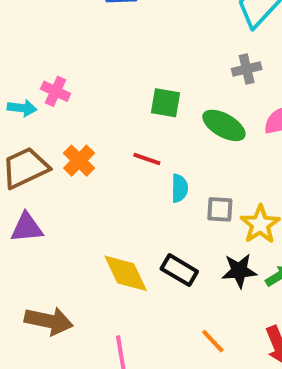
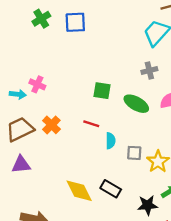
black star: (239, 271) -> (148, 205), moved

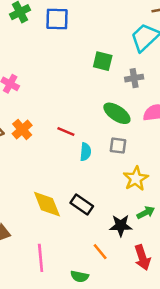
green square: (102, 91) -> (103, 61), moved
gray square: (134, 153) -> (118, 146), moved

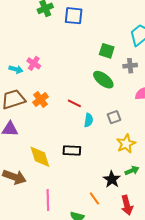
green ellipse: (117, 113) -> (103, 80), moved
gray square: (118, 146) -> (114, 117), turned -32
yellow diamond: (47, 204) -> (40, 157), moved
black rectangle: (82, 204) -> (72, 150), moved, turned -36
black star: (121, 226) -> (112, 179), turned 30

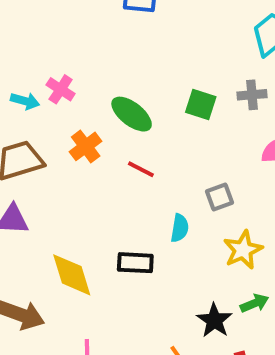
green square: (107, 51) -> (201, 105), moved
green ellipse: (103, 80) -> (132, 114), moved
orange cross: (41, 99) -> (86, 146), moved
cyan semicircle: (89, 120) -> (180, 228), moved

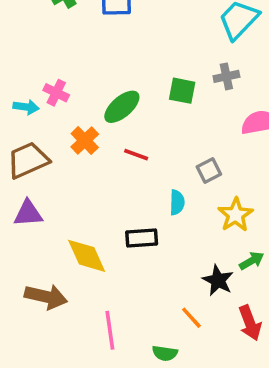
green ellipse: (132, 114) -> (122, 107), turned -72

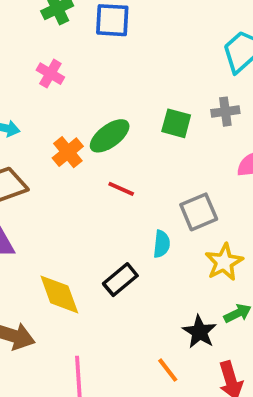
pink cross: (56, 93) -> (50, 74), moved
orange cross: (85, 141) -> (68, 152), moved
gray square: (209, 170) -> (199, 212), size x1.4
black rectangle: (142, 238) -> (120, 280), turned -40

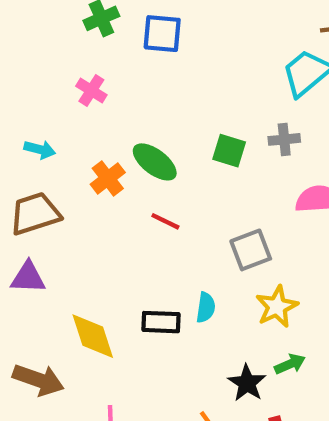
green ellipse: (110, 136) -> (155, 162), turned 72
cyan semicircle: (162, 244) -> (206, 307), moved
black rectangle: (120, 280) -> (161, 322), turned 40

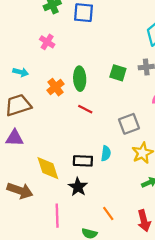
green ellipse: (155, 162) -> (80, 79), turned 50
black star: (247, 383) -> (78, 187), moved

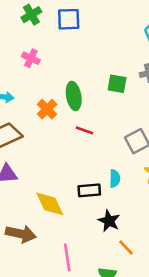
black star: (78, 187) -> (109, 221), moved

